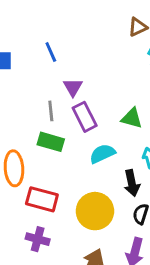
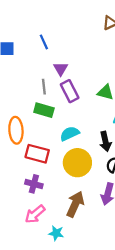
cyan semicircle: (102, 154) -> (70, 134), moved

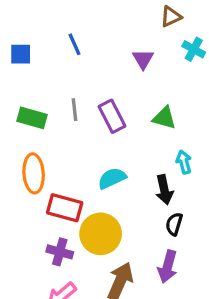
purple triangle: (61, 69) -> (143, 59), moved
green rectangle: (44, 110) -> (32, 118), moved
yellow circle: (77, 163) -> (101, 234), moved

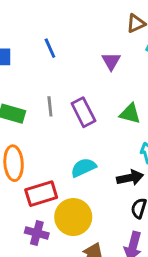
black arrow: (164, 190) -> (130, 178), turned -90
red rectangle: (65, 208) -> (41, 194), turned -32

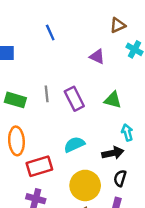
blue line: (50, 48) -> (50, 33), moved
purple triangle: (111, 61) -> (97, 57), turned -35
yellow circle: (73, 217) -> (85, 185), moved

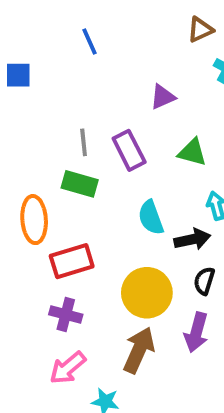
purple triangle: (97, 57) -> (163, 97), moved, turned -49
green rectangle: (15, 100) -> (80, 184), moved
cyan semicircle: (74, 145) -> (151, 218), moved, turned -85

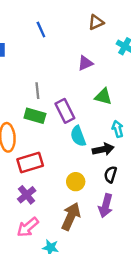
brown triangle: (200, 30) -> (96, 22), moved
purple rectangle: (129, 150) -> (65, 111), moved
yellow circle: (147, 293) -> (76, 182), size x0.6
purple cross: (66, 314) -> (27, 195), turned 36

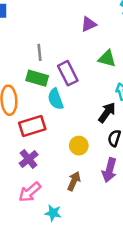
cyan semicircle: (78, 136) -> (55, 99), moved
black arrow: (103, 149) -> (107, 112), turned -42
brown arrow: (71, 216) -> (74, 181), size x0.7

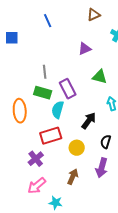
cyan semicircle: (55, 99) -> (58, 110), turned 36
black arrow: (107, 112) -> (89, 121), moved
red rectangle: (32, 126) -> (51, 136), moved

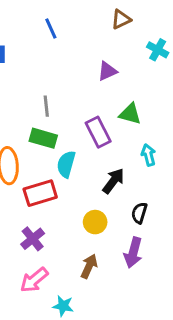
purple rectangle: (68, 89) -> (98, 132), moved
red rectangle: (51, 136) -> (40, 193), moved

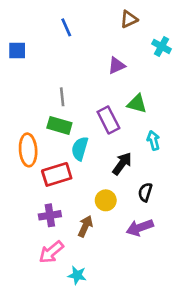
purple cross: (33, 239) -> (50, 215), turned 30
purple arrow: (133, 253) -> (140, 228), turned 55
brown arrow: (89, 266) -> (85, 226), moved

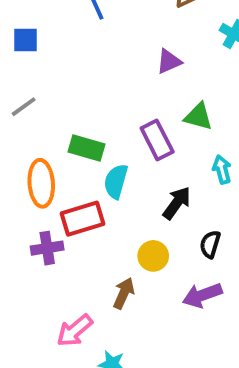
gray line: (62, 97) -> (24, 107), moved, turned 60
purple cross: (50, 215) -> (47, 248), moved

